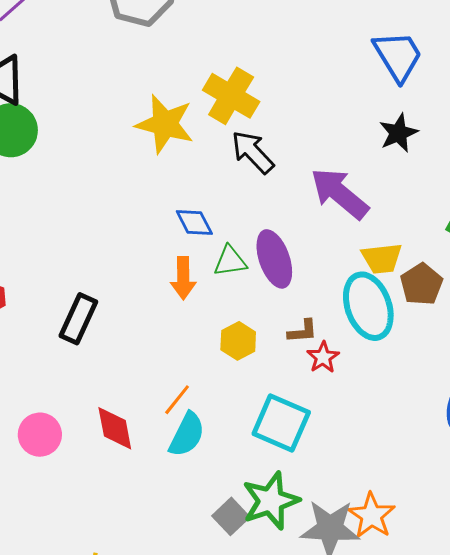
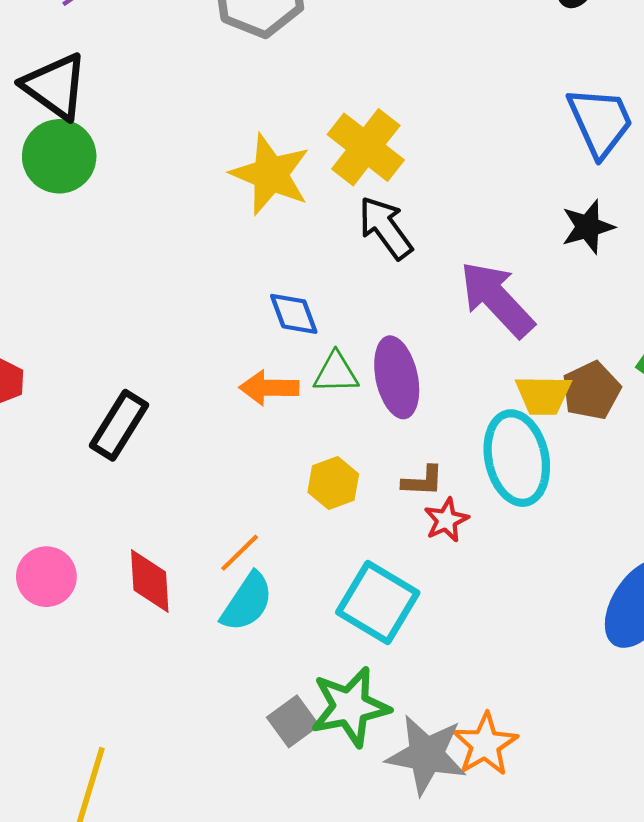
orange arrow: (183, 278) -> (269, 388), turned 84
brown pentagon: (421, 284) -> (591, 391), moved

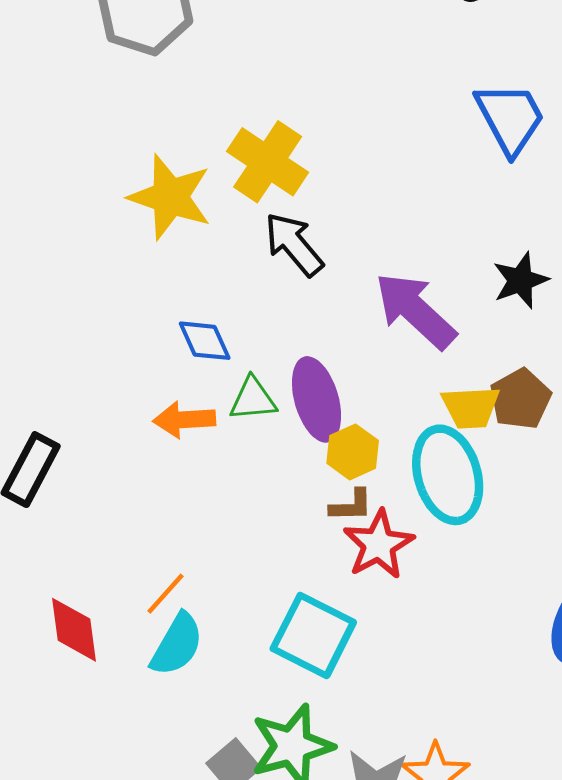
black star: (588, 227) -> (521, 280), moved
yellow hexagon: (333, 483) -> (353, 452), moved
red star: (446, 520) -> (379, 545), size x1.5

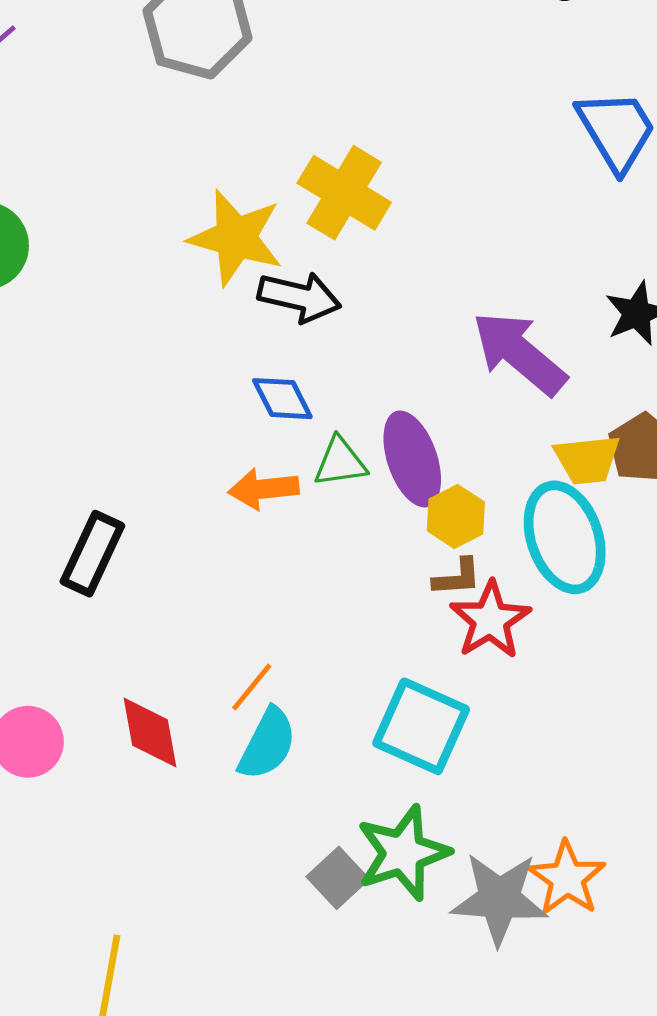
black arrow: (294, 244) -> (299, 297), moved, turned 146

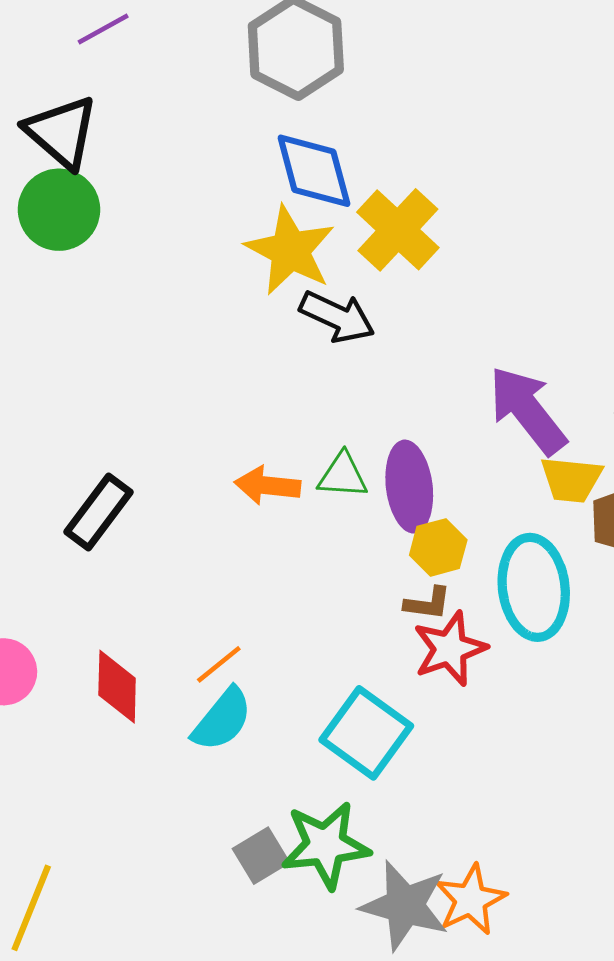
blue diamond: (282, 399) -> (314, 171), moved, size x1.5
yellow trapezoid: (587, 460) -> (571, 480), moved

